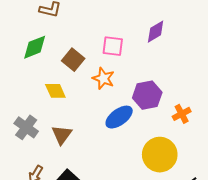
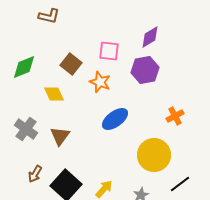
green diamond: (35, 47) -> (24, 67), moved
purple hexagon: (147, 95) -> (145, 70), moved

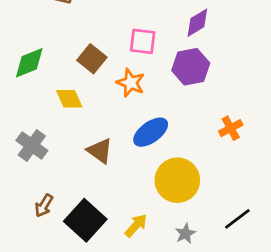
brown triangle: (60, 136) -> (100, 151), moved, turned -30
yellow circle: (154, 155) -> (177, 180), moved

